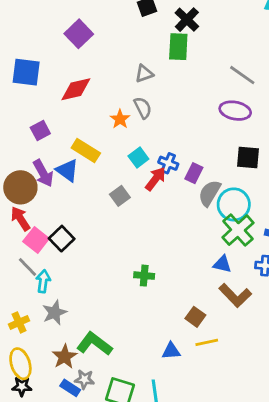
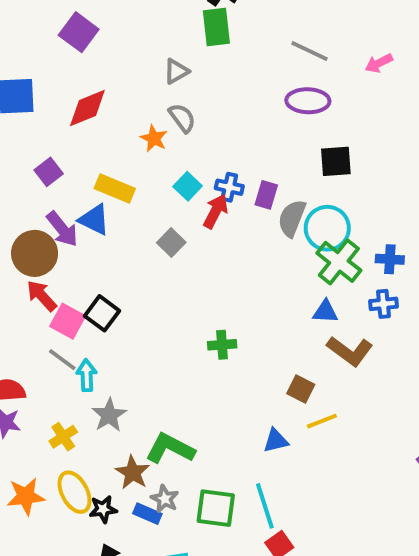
gray star: (84, 379) -> (165, 499), turned 30
black star: (22, 386) -> (103, 509), moved

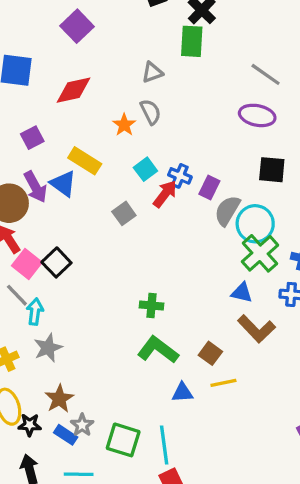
green L-shape: (170, 448) -> (158, 350), moved

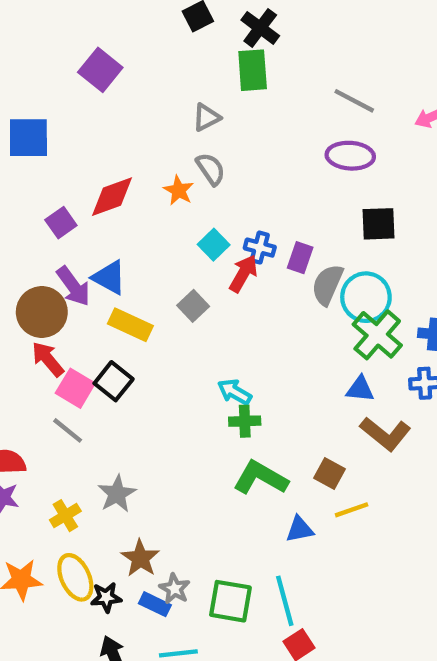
red diamond: (73, 90) -> (112, 197), moved
yellow rectangle: (85, 161) -> (130, 325), moved
cyan arrow: (35, 312) -> (234, 392), moved, turned -60

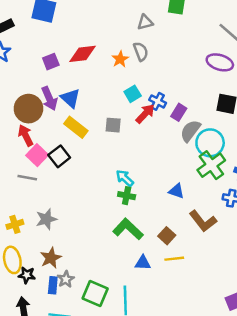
gray square: (193, 306) -> (113, 125), turned 35
blue triangle: (360, 389) -> (176, 191), moved
gray line: (68, 430) -> (27, 178), turned -42
blue rectangle: (155, 604) -> (53, 285), turned 56

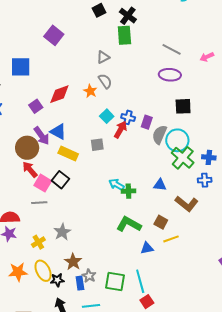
green cross: (127, 196) -> (128, 191), moved

